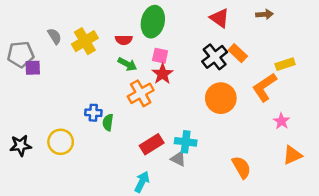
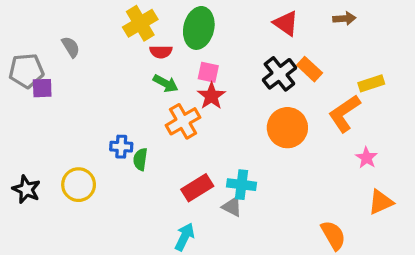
yellow cross: (85, 41) -> (140, 23), moved
black star: (21, 145) -> (26, 189), turned 30
orange semicircle: (241, 167) -> (333, 235), moved

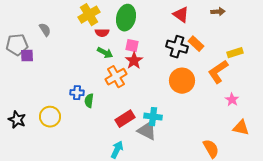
black cross: (279, 74) -> (177, 47), turned -35
orange triangle: (381, 202) -> (241, 128), turned 36
gray triangle: (232, 207) -> (147, 131), size x1.5

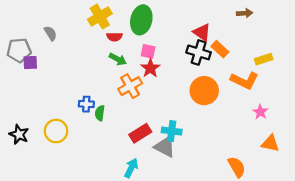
red triangle: (181, 15) -> (202, 32), moved
orange L-shape: (218, 72) -> (245, 81), turned -120

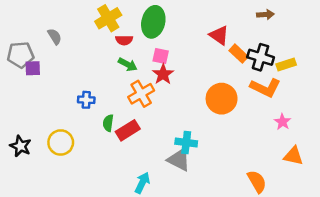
black cross: (199, 52) -> (261, 57), moved
blue cross: (86, 104) -> (86, 100), moved
red rectangle: (140, 133) -> (128, 130), moved

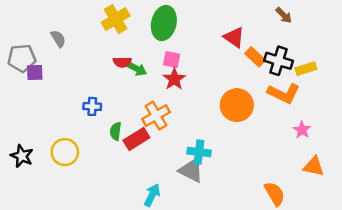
brown arrow: (265, 15) -> (284, 15), turned 49
red semicircle: (124, 40) -> (122, 62), moved
orange cross: (141, 94) -> (156, 116), moved

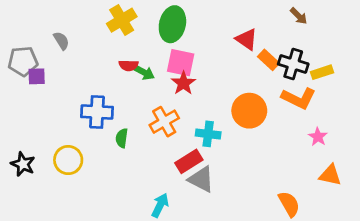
pink square: (172, 60) -> (181, 63), size x1.5
blue cross: (92, 106) -> (97, 112), size x1.6
red rectangle: (136, 139) -> (189, 161), moved
cyan cross: (199, 152) -> (208, 134), moved

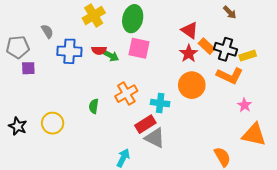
purple square: (37, 76) -> (28, 68), moved
red star: (183, 83) -> (189, 53), moved
blue cross: (97, 112) -> (69, 51), moved
orange triangle: (330, 175) -> (254, 135), size x1.4

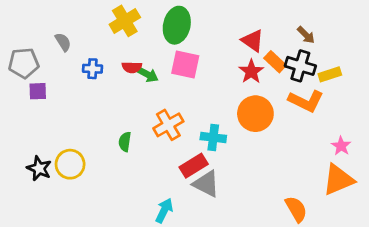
brown arrow: (230, 12) -> (306, 35), moved
blue cross: (69, 51) -> (93, 69), size x0.6
pink star: (245, 105) -> (341, 146), moved
black star: (18, 126) -> (39, 168), moved
orange triangle: (254, 135) -> (338, 180), turned -35

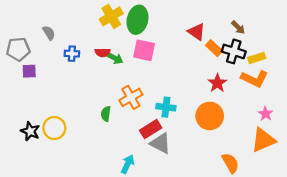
yellow cross: (125, 21) -> (111, 16), moved
red star: (251, 72) -> (217, 83), moved
orange L-shape: (306, 101) -> (255, 79), moved
orange circle: (255, 114) -> (210, 116), moved
green semicircle: (125, 142) -> (106, 114), moved

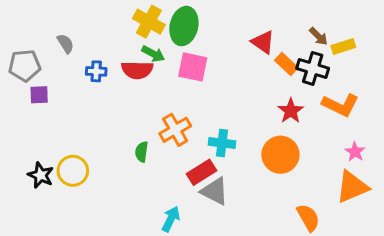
yellow cross: (111, 16) -> (149, 22), turned -30
red semicircle: (102, 53) -> (137, 70), size x1.5
green arrow: (115, 58) -> (153, 54), moved
yellow rectangle: (257, 58) -> (343, 46), moved

